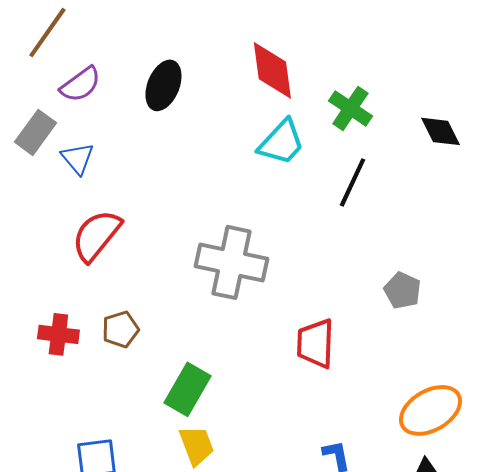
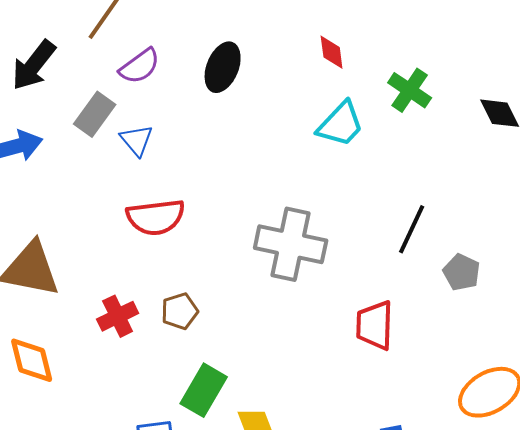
red diamond: (272, 70) -> (332, 52), size x0.6
black line: (352, 182) -> (412, 229), moved
red semicircle: (96, 235) -> (156, 217), turned -136
red cross: (58, 334) -> (118, 316), turned -33
green rectangle: (187, 389) -> (204, 390), moved

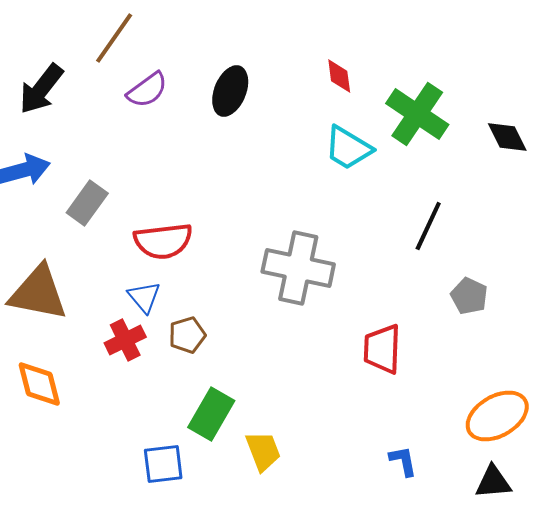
green cross: (410, 90) -> (417, 114), size x1.4
gray rectangle: (95, 114) -> (87, 203), moved
cyan trapezoid: (341, 124) -> (348, 148), turned 78
blue triangle: (137, 140) -> (144, 297), moved
black line: (412, 229) -> (428, 226), moved

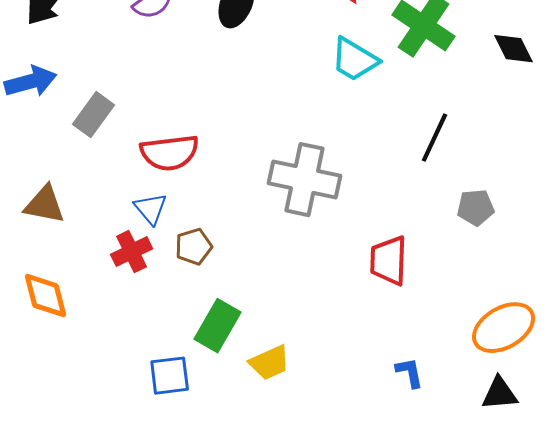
brown triangle: (38, 293) -> (45, 205), size x0.7
gray pentagon: (469, 296) -> (476, 208), turned -30
yellow trapezoid: (263, 451) -> (270, 363), turned 87

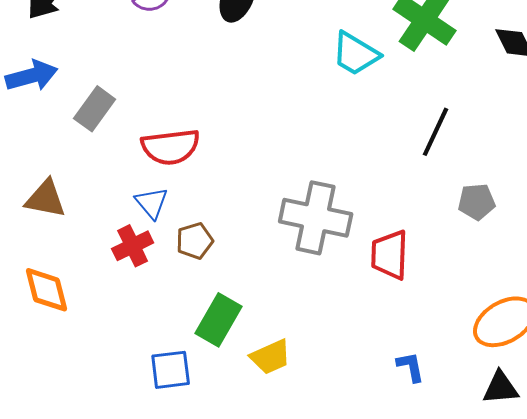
gray cross: (305, 180) -> (316, 218), moved

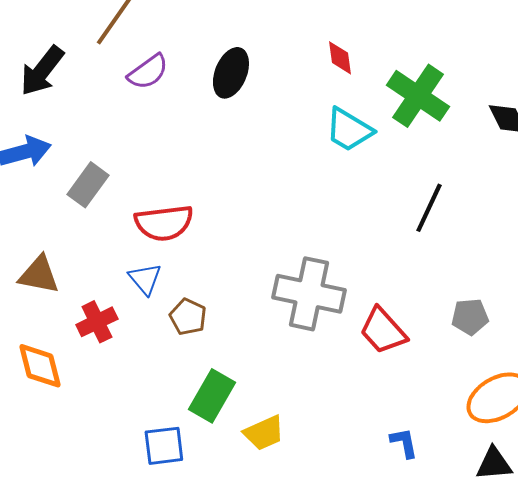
gray pentagon: (477, 202) -> (470, 317), moved
brown pentagon: (195, 241) -> (188, 317), turned -30
red cross: (133, 246) -> (97, 322), moved
red trapezoid: (390, 255) -> (383, 331), turned -44

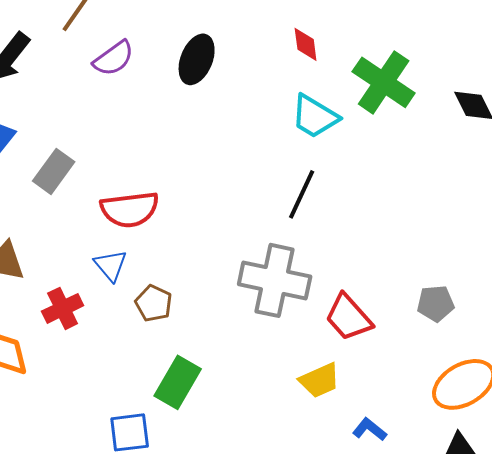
black line: (429, 208) -> (302, 194), moved
yellow trapezoid: (264, 433) -> (320, 380), moved
blue L-shape: (404, 443) -> (370, 429), turned -40

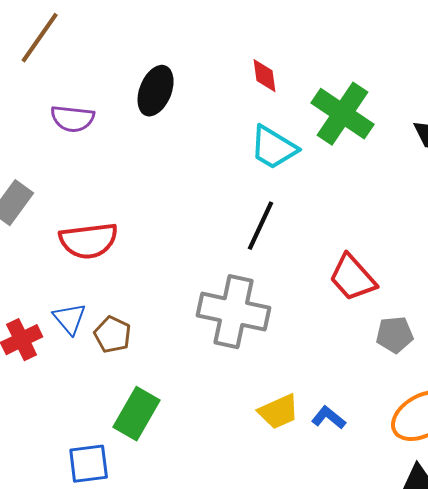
purple semicircle: (114, 58) -> (73, 119), moved, turned 42
blue triangle: (111, 265) -> (70, 319), moved
red trapezoid: (349, 317) -> (353, 278), moved
blue L-shape: (370, 429) -> (329, 418), moved

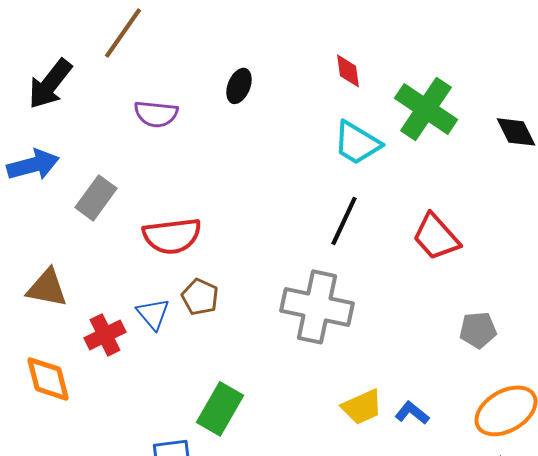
black ellipse: (156, 91) -> (239, 86), size x0.7
red trapezoid: (353, 278) -> (436, 237), moved
brown pentagon: (113, 335) -> (200, 297), moved

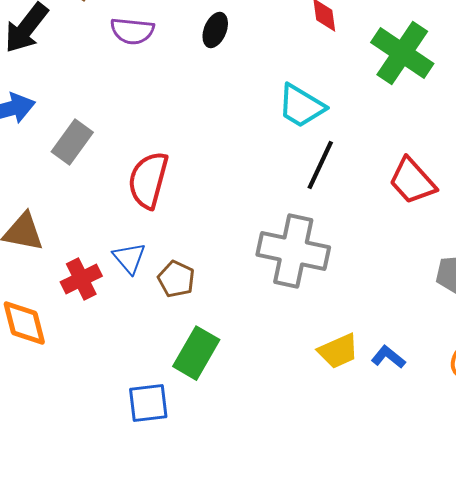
purple semicircle: (156, 114) -> (132, 31), moved
cyan trapezoid: (357, 143) -> (301, 106), moved
red semicircle: (172, 236) -> (148, 180), turned 112
brown pentagon: (200, 297) -> (176, 279), moved

